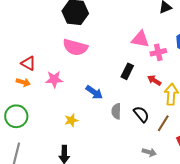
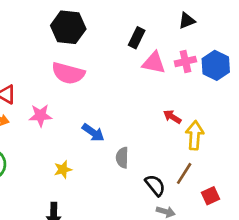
pink cross: (158, 52) -> (185, 61), moved
black rectangle: (127, 71) -> (137, 38), moved
black semicircle: (141, 114) -> (155, 185), moved

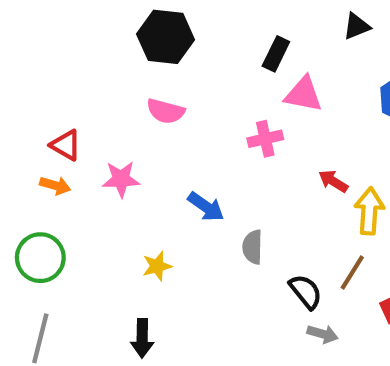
pink cross: (185, 61) -> (265, 139), moved
pink semicircle: (68, 73) -> (166, 111), size x0.7

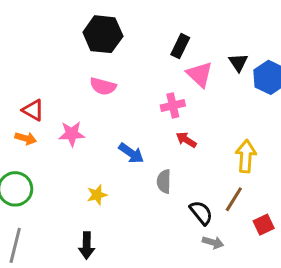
black triangle: (357, 26) -> (238, 62), moved, turned -42
pink triangle: (303, 94) -> (200, 74), turned 32
red arrow: (333, 181) -> (186, 140), moved

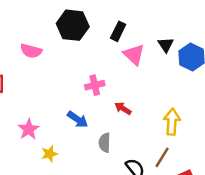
black hexagon: (103, 34) -> (73, 25), moved
pink semicircle: (103, 86) -> (31, 51), moved
pink cross: (173, 106) -> (95, 85), moved
pink star: (72, 134) -> (29, 129), moved, turned -30

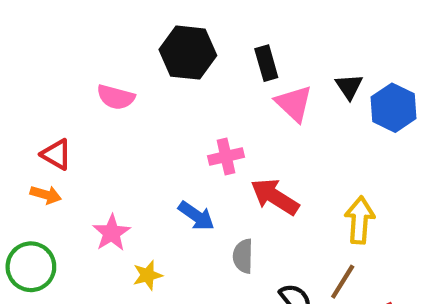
black rectangle: (118, 31) -> (266, 63), turned -42
red arrow: (123, 108) -> (275, 197), size x1.6

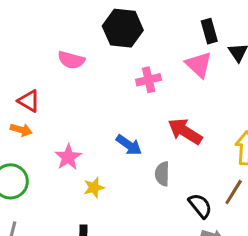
black rectangle: (266, 63) -> (209, 31), moved
pink cross: (226, 156) -> (149, 80), moved

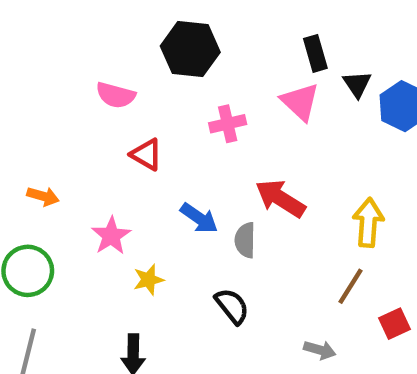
red triangle: (29, 101) -> (146, 154), moved
gray semicircle: (162, 174) -> (245, 240), moved
black semicircle: (200, 206) -> (232, 306), moved

